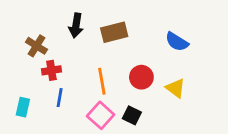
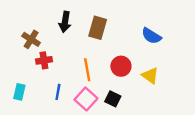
brown rectangle: (114, 32) -> (98, 28), turned -60
blue line: (60, 98) -> (58, 92), moved

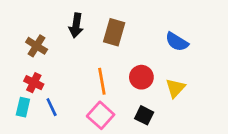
red cross: (44, 60) -> (34, 83), moved, turned 35
yellow triangle: (150, 76) -> (175, 88), turned 36
blue line: (58, 92) -> (52, 107), moved, turned -35
black square: (113, 99) -> (144, 115), moved

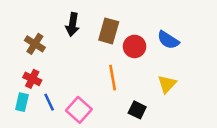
red circle: (141, 77) -> (135, 46), moved
orange line: (102, 81) -> (113, 78), moved
pink square: (101, 115) -> (79, 110), moved

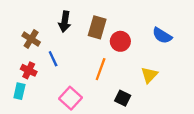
blue semicircle: (168, 40) -> (162, 36), moved
orange line: (113, 78) -> (101, 69), turned 30
blue line: (49, 102) -> (53, 59), moved

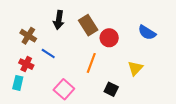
brown rectangle: (97, 27) -> (88, 25), turned -48
blue line: (53, 59) -> (48, 54), turned -32

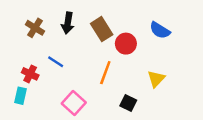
blue semicircle: (147, 33) -> (160, 30), moved
brown cross: (28, 36) -> (35, 28), moved

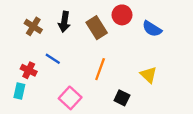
red circle: (126, 44) -> (122, 15), moved
yellow triangle: (156, 79) -> (149, 75), turned -30

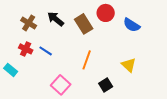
black arrow: (64, 22) -> (56, 19), turned 120
red cross: (29, 70) -> (26, 49), moved
cyan rectangle: (19, 91) -> (11, 70), moved, turned -64
black square: (122, 98) -> (106, 85), turned 32

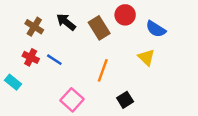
yellow triangle: (129, 65) -> (146, 57), moved

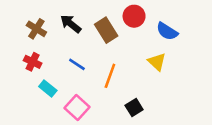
blue line: (54, 60) -> (77, 64), moved
cyan rectangle: (13, 82) -> (48, 88), moved

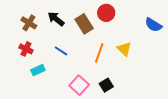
blue semicircle: (167, 31) -> (153, 25), moved
orange line: (110, 76) -> (99, 53), moved
cyan rectangle: (48, 88) -> (38, 70), turned -64
pink square: (77, 107) -> (79, 85), moved

